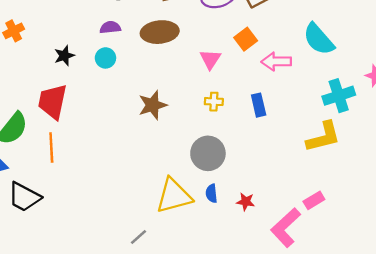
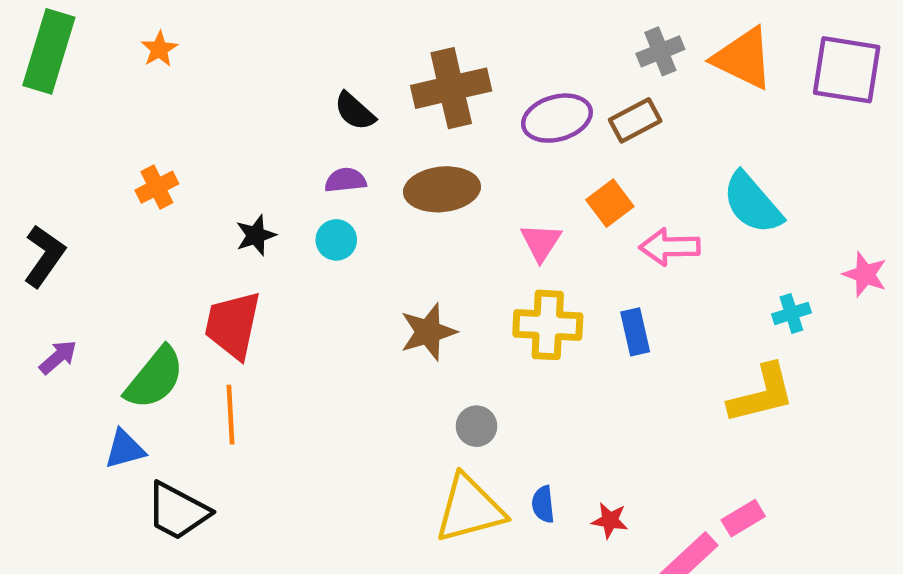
cyan cross: (339, 96) -> (791, 313), size x0.6
yellow cross: (214, 102) -> (548, 325), size x1.8
gray circle: (208, 153) -> (476, 426), moved, size x0.6

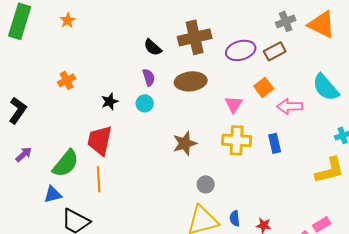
purple semicircle: (345, 180) -> (149, 77), turned 78

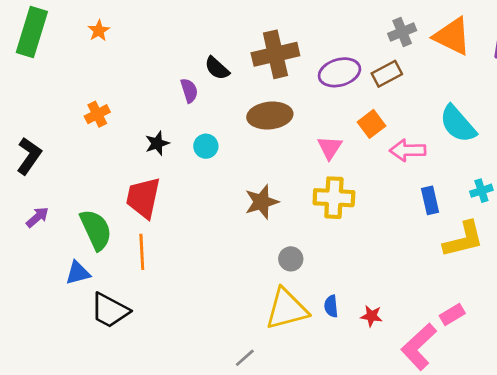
purple semicircle: (149, 77) -> (189, 90), moved
blue rectangle: (275, 143) -> (430, 200), moved
green semicircle: (66, 163) -> (96, 230), turned -64

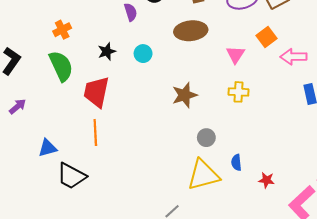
yellow cross: (334, 198) -> (238, 92), size x0.7
green semicircle: (96, 230) -> (61, 66), moved
blue semicircle: (331, 306) -> (236, 163), moved

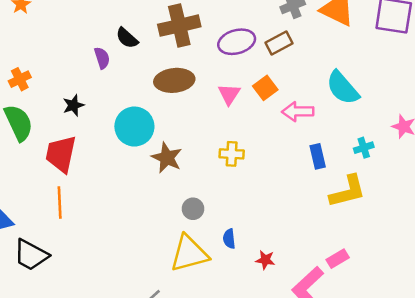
cyan circle: (143, 54) -> (134, 127), moved, size x1.8
pink triangle: (235, 55) -> (229, 94), moved
brown star: (185, 95) -> (167, 158), turned -30

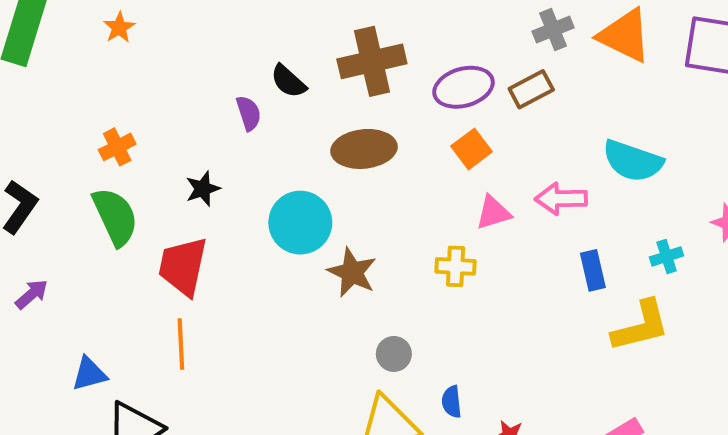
orange square: (265, 88) -> (471, 149), moved
cyan semicircle: (343, 88) -> (633, 161), turned -30
pink triangle: (229, 94) -> (493, 213), moved, turned 40

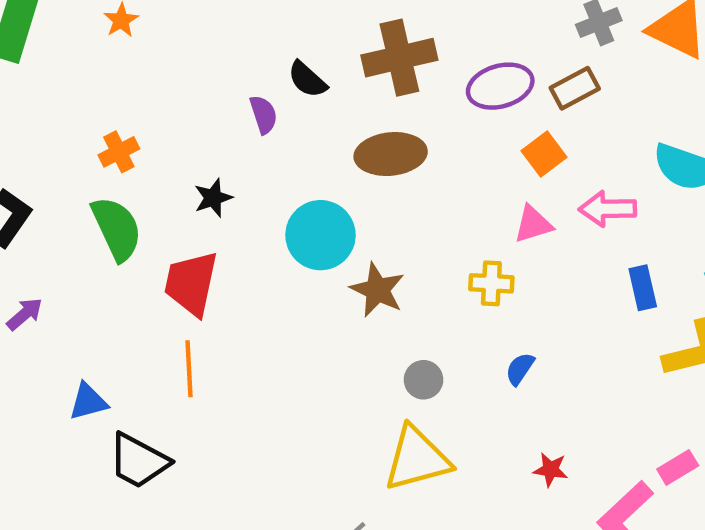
orange square: (471, 149) -> (544, 154), moved
blue semicircle: (452, 402) -> (520, 369), moved, turned 40

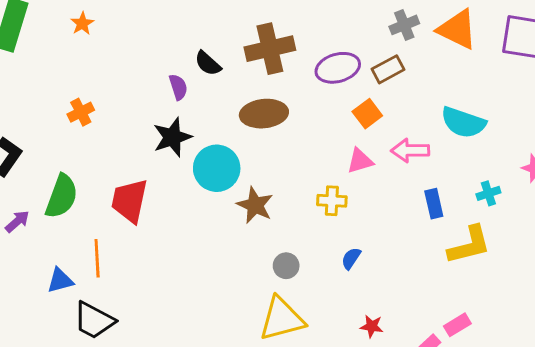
black star: (213, 198) -> (172, 137), moved, size x1.5
green semicircle: (117, 229) -> (62, 196), moved, turned 45
orange line: (189, 369) -> (97, 258), moved

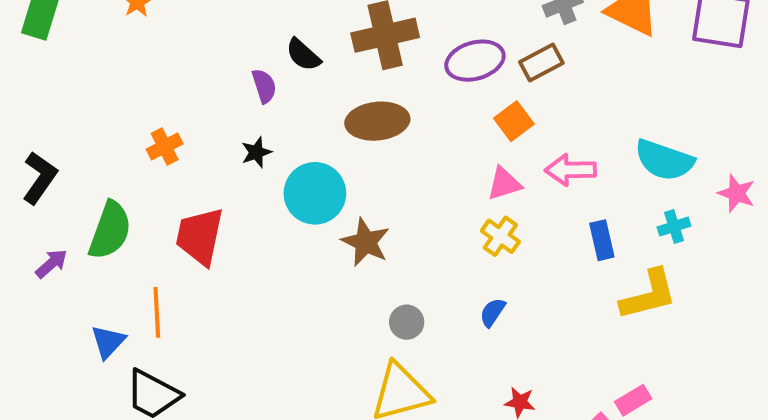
orange cross: (81, 112) -> (165, 146), moved
cyan semicircle: (463, 122) -> (664, 160), moved
black star: (172, 137) -> (256, 152), size x0.6
yellow cross: (332, 201) -> (500, 236), moved, turned 32
blue triangle: (60, 280) -> (108, 342), turned -32

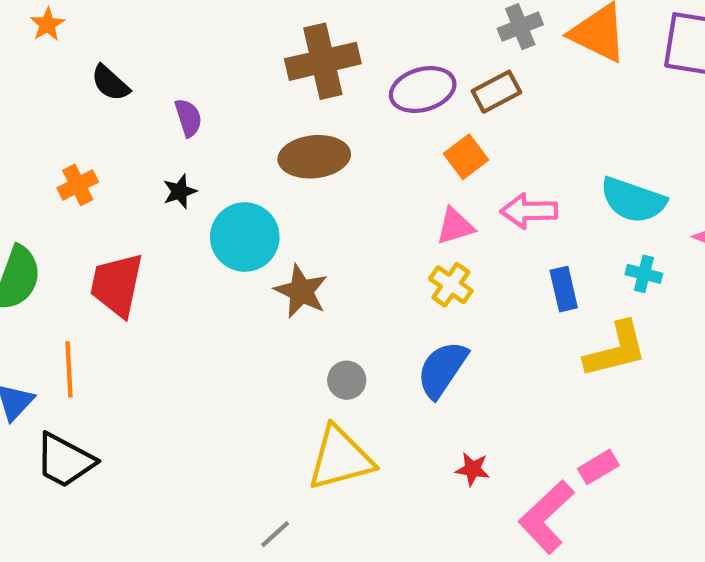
black semicircle: (303, 55) -> (110, 83), moved
cyan cross: (674, 226) -> (644, 274), turned 32
blue semicircle: (493, 312) -> (442, 369), size x1.8

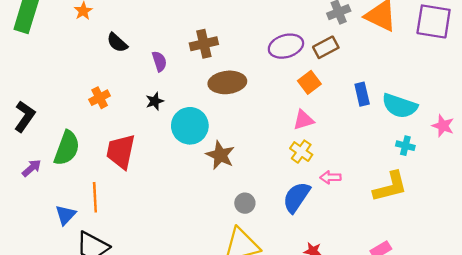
brown cross: (323, 61) -> (204, 44), moved, size x0.7
pink arrow: (529, 211) -> (330, 177), moved, size x0.7
blue rectangle: (564, 289) -> (362, 94), moved

